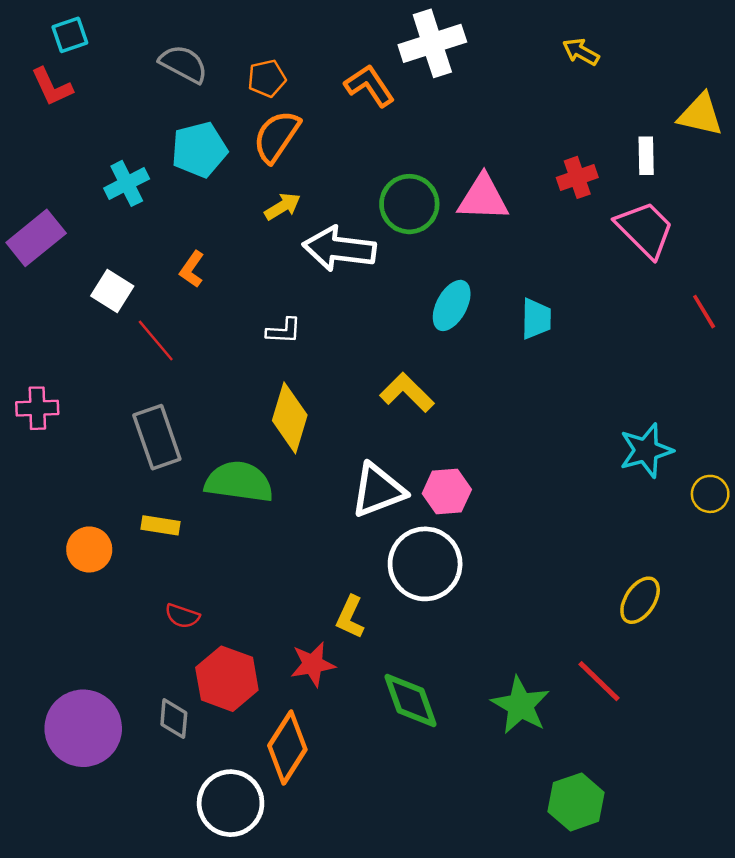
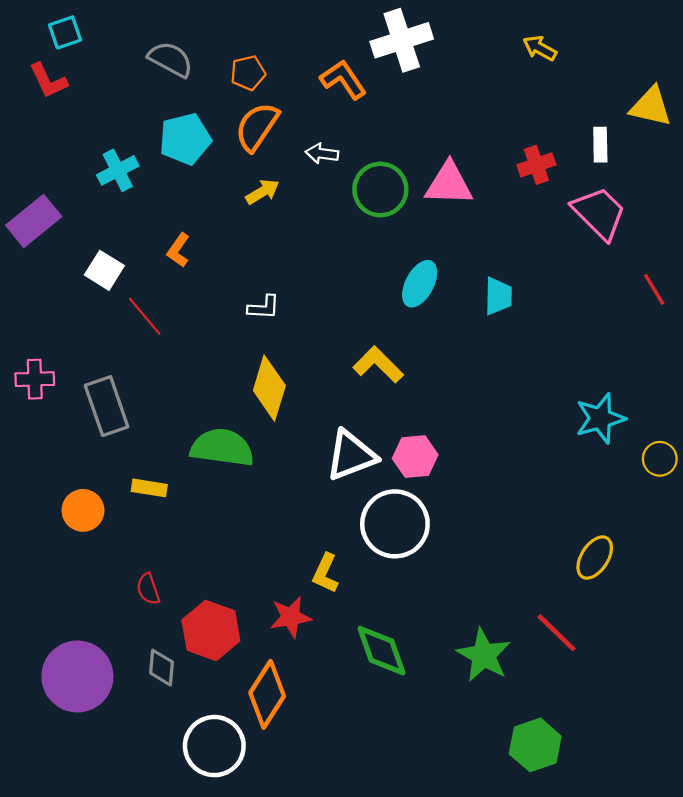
white arrow: (339, 249) -> (322, 154), moved, size x0.5
gray rectangle: (157, 437) -> (107, 406), moved
red semicircle: (182, 616) -> (148, 589), moved, turned 52

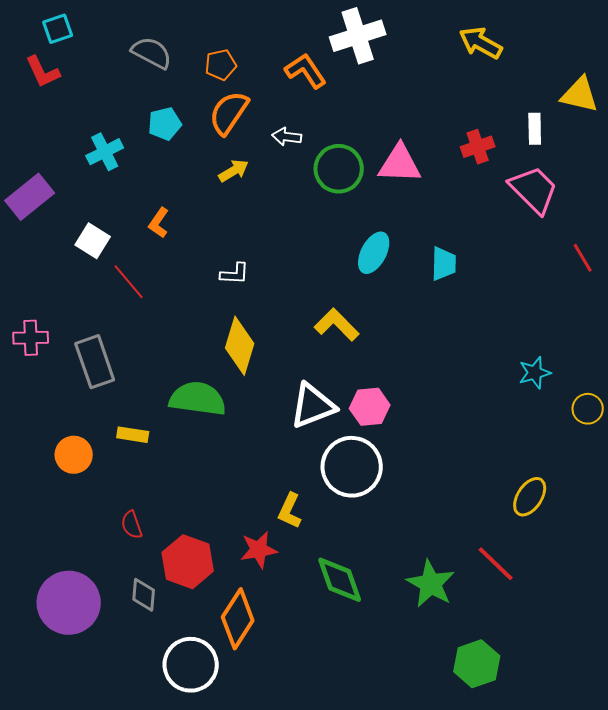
yellow arrow: (540, 48) -> (481, 43), size x1.4
cyan pentagon: (185, 139) -> (165, 124), size x0.7
cyan star: (600, 418) -> (535, 373), size x0.7

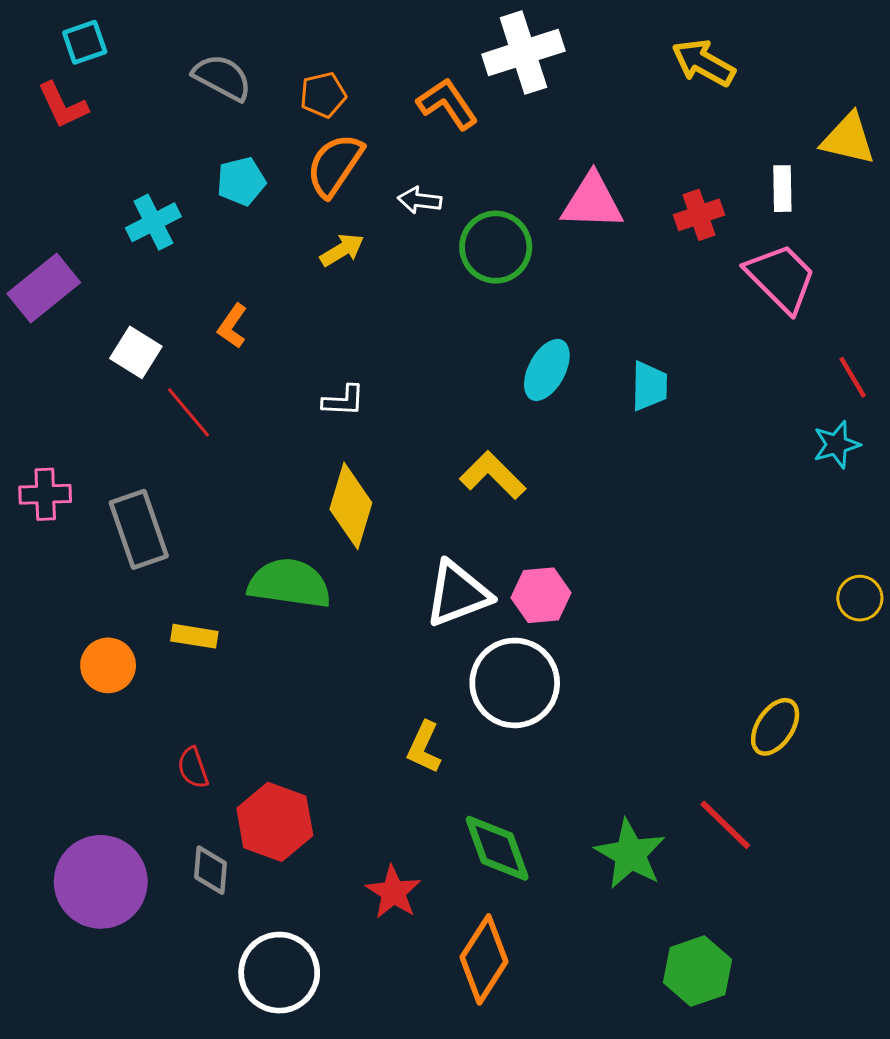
pink triangle: (400, 164) -> (592, 202), moved
cyan star: (535, 373) -> (836, 445), moved
red star: (259, 550) -> (393, 892), moved, turned -30
orange diamond: (238, 619) -> (484, 959), moved

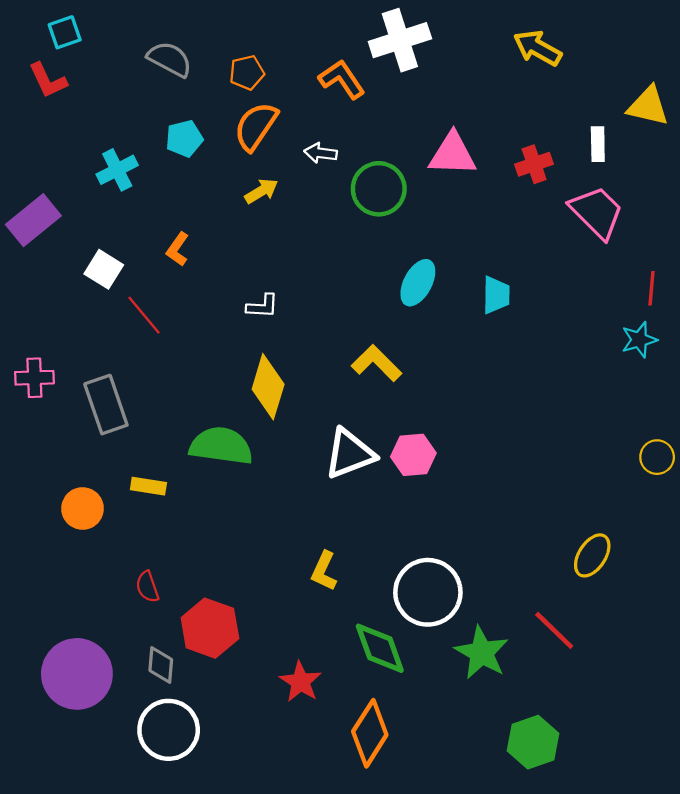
red line: (853, 377) -> (651, 288), turned 36
white circle: (515, 683) -> (428, 592), moved
white circle: (279, 973) -> (169, 730), moved

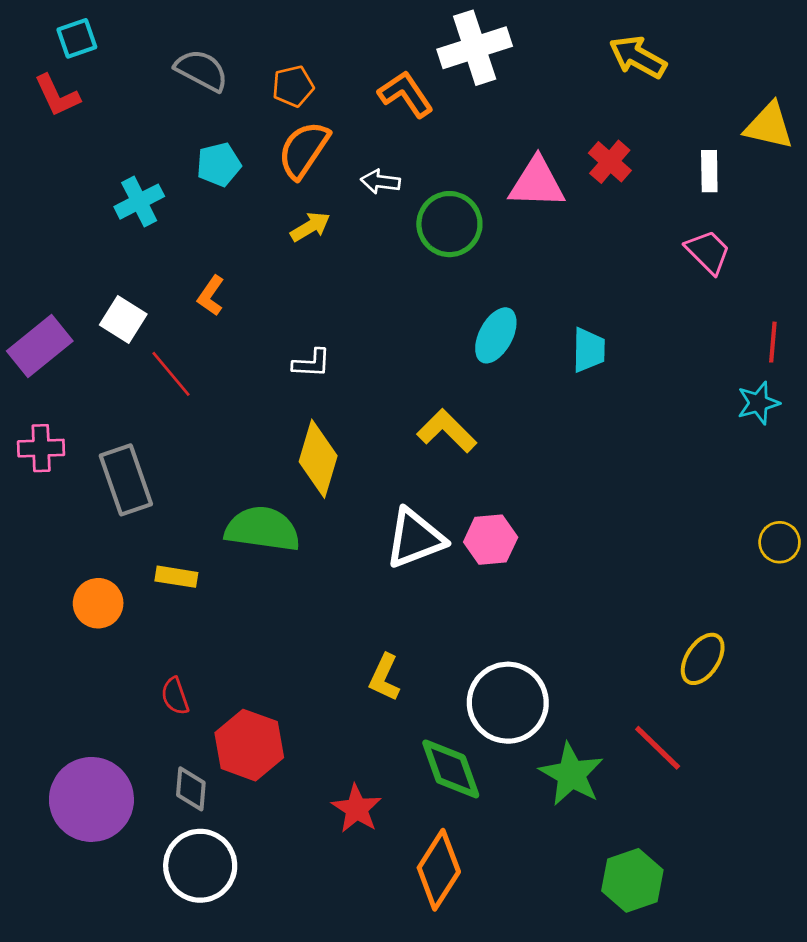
red cross: (534, 164) -> (610, 162), moved, turned -30
pink trapezoid: (597, 212) -> (708, 252), size x0.7
purple rectangle: (33, 220) -> (40, 346), moved

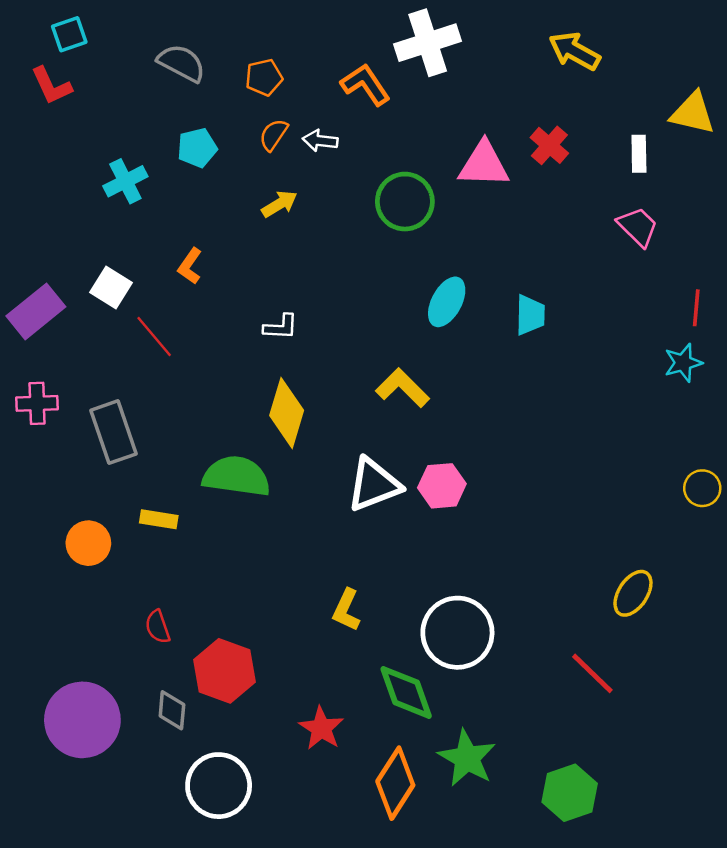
orange semicircle: (304, 150) -> (273, 135), size x0.6
white arrow: (380, 182) -> (320, 141), moved
green star: (571, 774) -> (467, 758), moved
white circle: (200, 866) -> (219, 786), moved

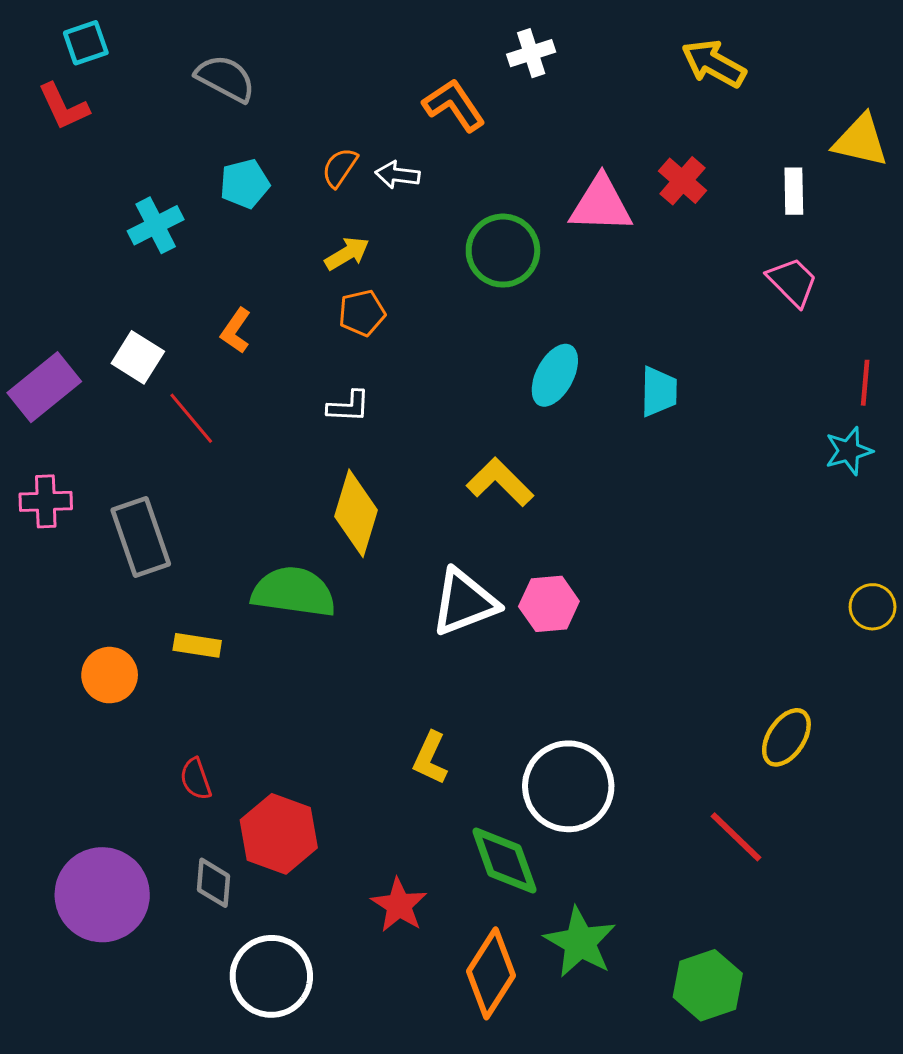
white cross: (428, 43) -> (531, 53), size x0.6
orange pentagon: (264, 77) -> (362, 313), moved

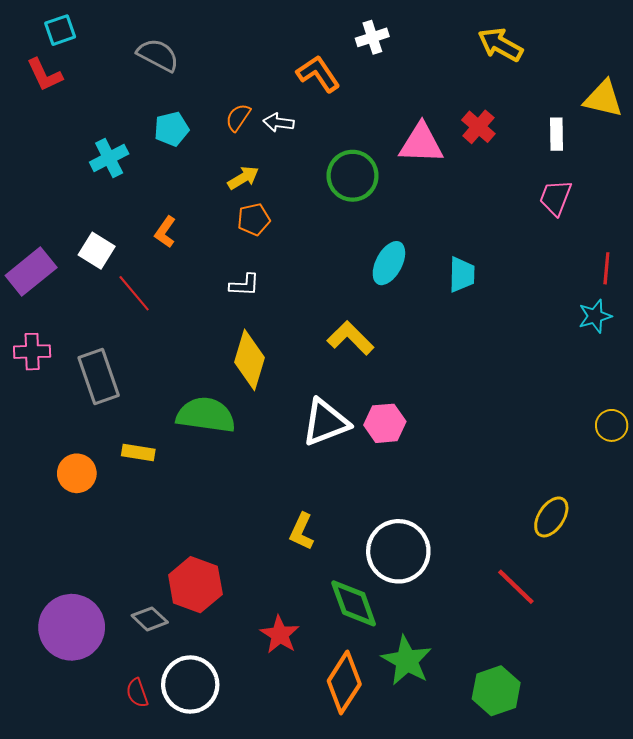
pink trapezoid: (792, 282) -> (555, 198), turned -114
red semicircle: (196, 779) -> (137, 693), moved
gray diamond: (213, 883) -> (150, 619), turned -52

